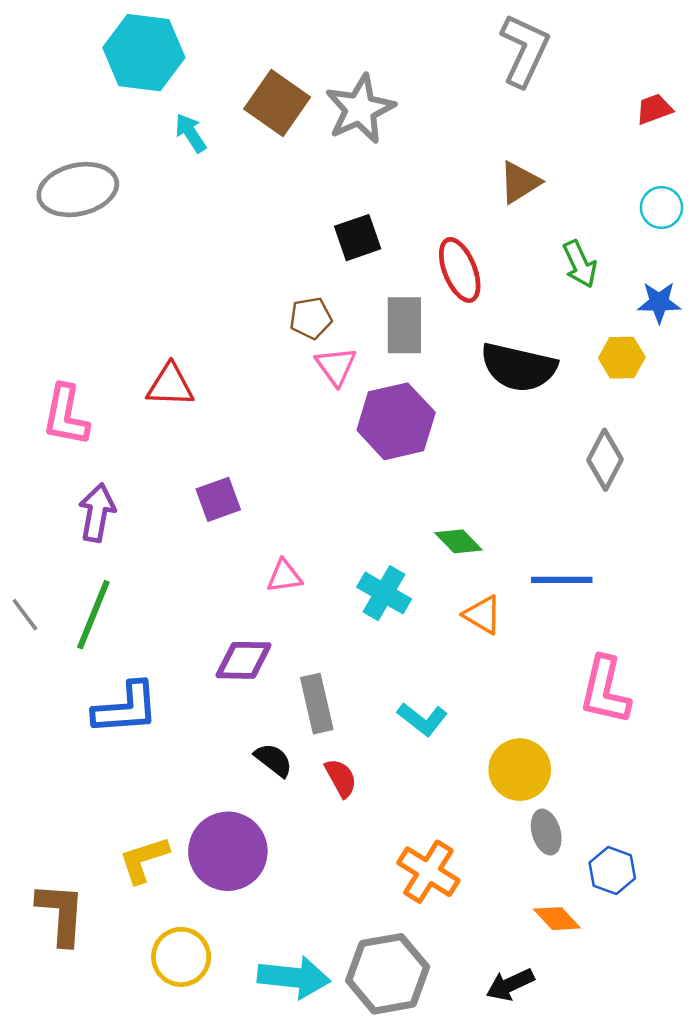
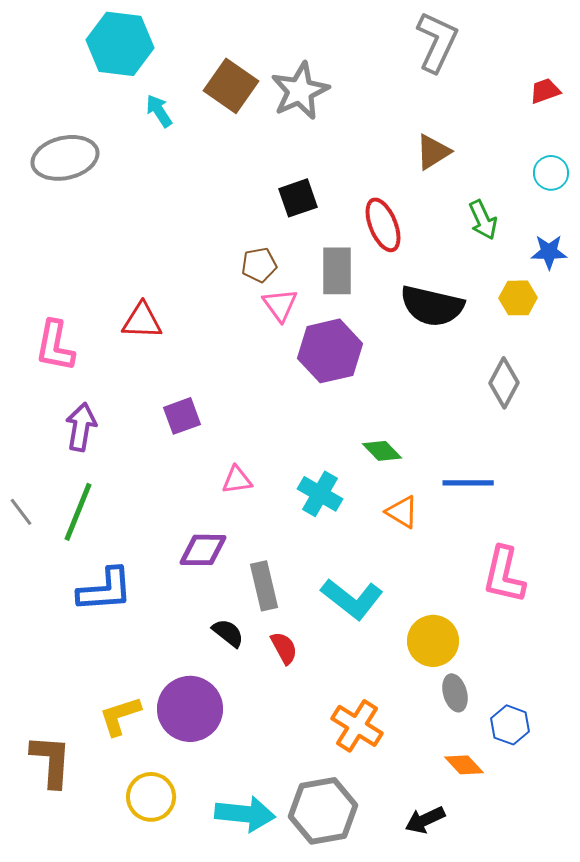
cyan L-shape: (422, 719) -> (352, 599), size x1.5

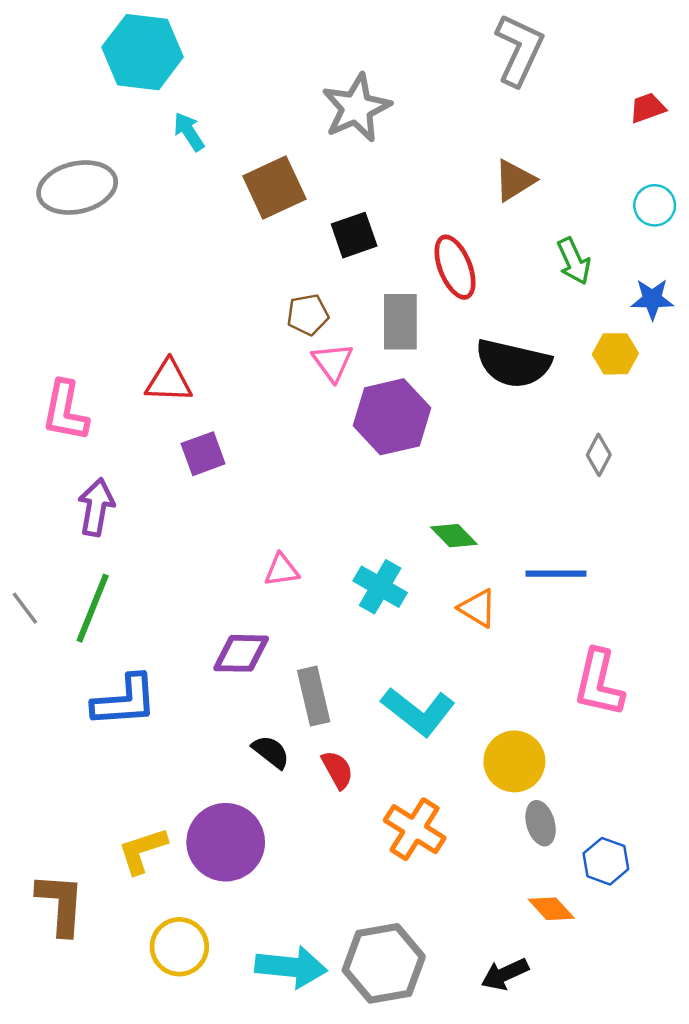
brown square: (231, 86) -> (274, 188), moved, turned 30
gray diamond: (504, 383) -> (599, 455), size x0.7
purple square: (182, 416) -> (203, 454), moved
orange cross: (357, 726) -> (415, 829), moved

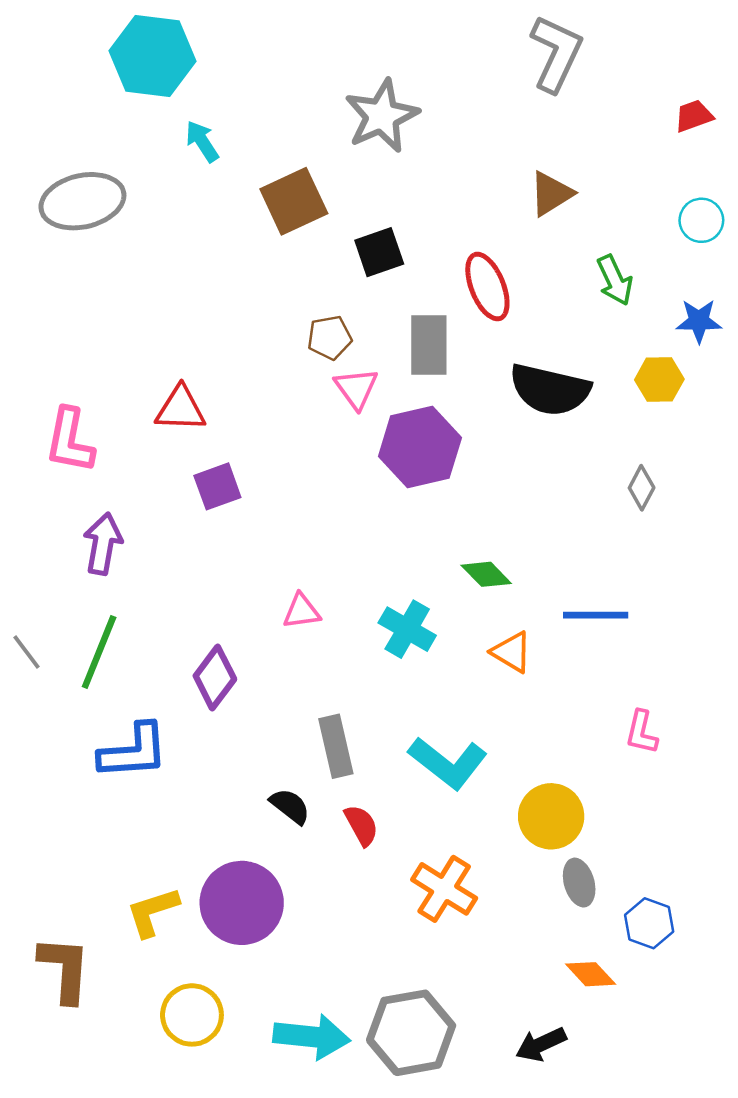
purple diamond: (241, 653) -> (215, 677), moved, turned -54
pink L-shape: (599, 683) -> (642, 732), size x0.6

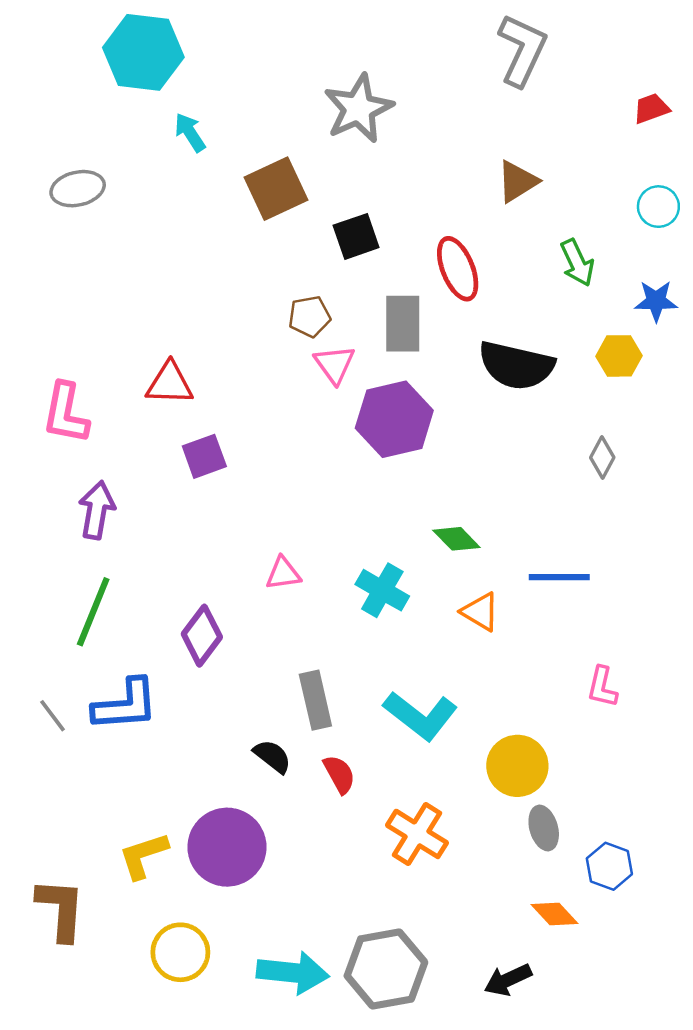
gray ellipse: (82, 201) -> (78, 189), size x0.7
gray line: (26, 652) -> (53, 716), moved

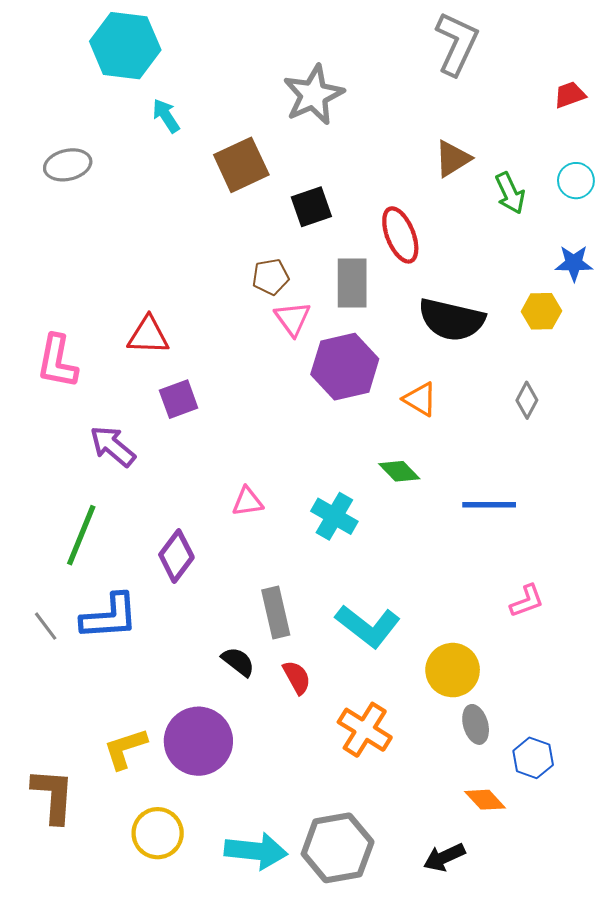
green arrow: (577, 263) -> (510, 193), moved
purple arrow: (97, 510) -> (113, 446), moved, turned -60
orange triangle: (480, 612) -> (420, 399), moved
pink L-shape: (602, 687) -> (527, 601), turned -123

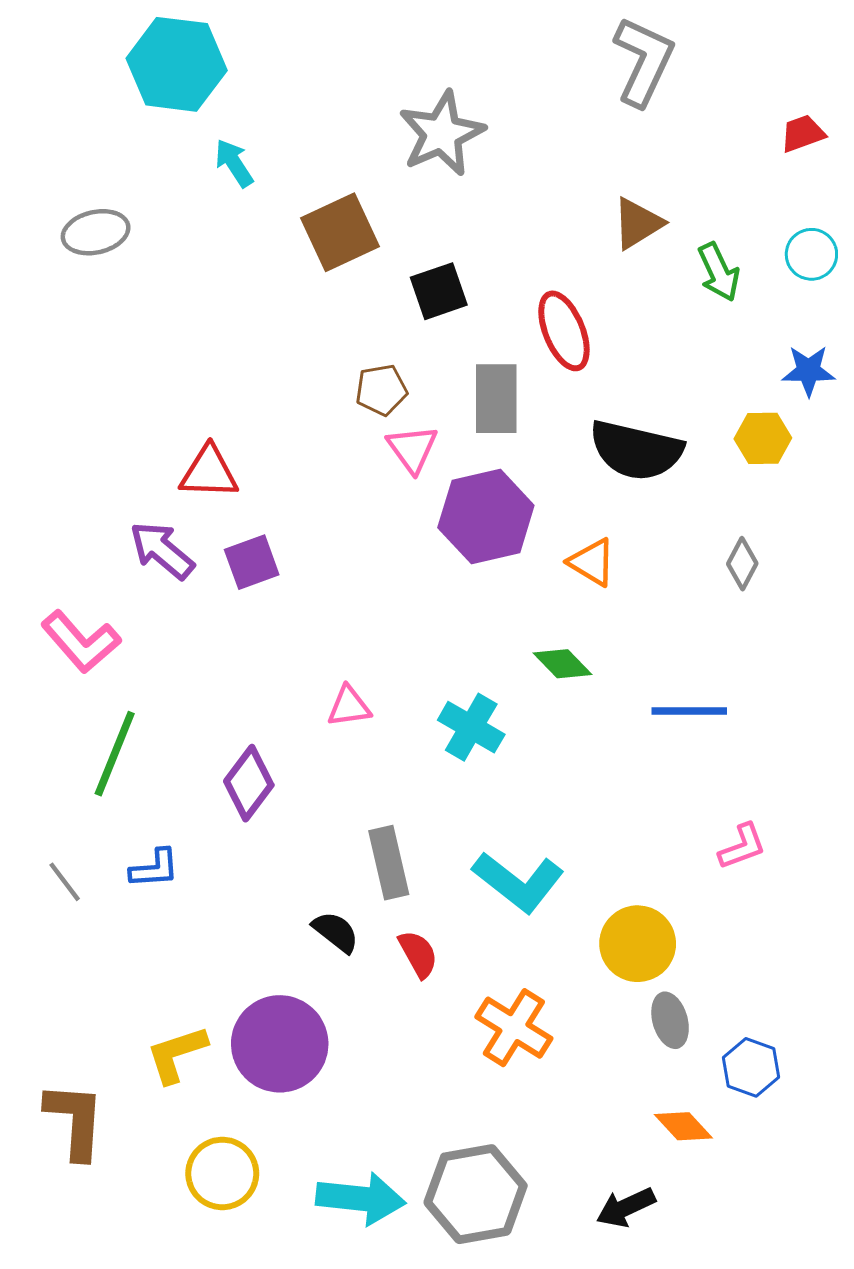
pink L-shape: (57, 361) -> (81, 642), moved, turned -52
purple arrow: (113, 446) -> (162, 550), moved
blue L-shape: (110, 617) -> (154, 869), size x0.6

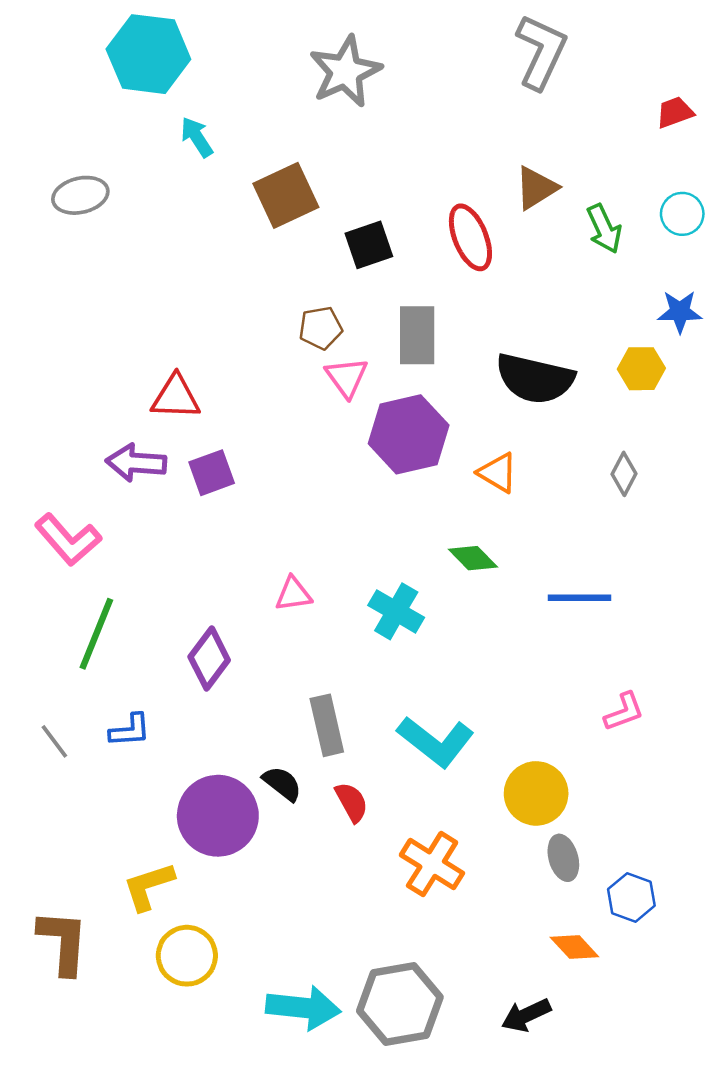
gray star: (442, 134) -> (345, 71), moved
red ellipse: (564, 331) -> (470, 237), moved
purple arrow: (162, 550) -> (136, 463), turned -36
purple circle: (280, 1044) -> (218, 816), moved
yellow circle: (222, 1173) -> (187, 956), moved

